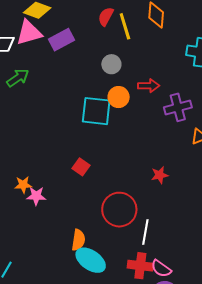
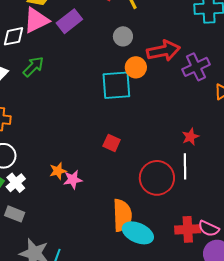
red arrow: (149, 86) -> (163, 51), size x1.5
white line: (145, 232) -> (185, 166), moved
orange semicircle: (78, 240) -> (122, 215), size x1.5

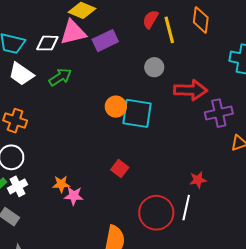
orange circle: (136, 67) -> (116, 107), moved

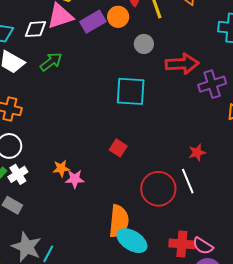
orange circle: (116, 107) -> (118, 17), moved
white line: (186, 208) -> (188, 181), turned -30

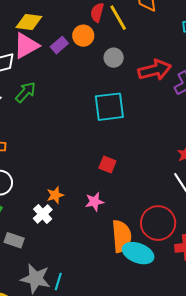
purple rectangle: (93, 22) -> (59, 45), size x0.7
white cross: (18, 174) -> (43, 214), moved
pink star: (75, 179) -> (94, 202), moved
red circle: (158, 189) -> (158, 223), moved

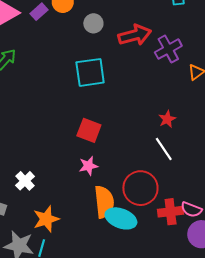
red square: (107, 164) -> (89, 130), size x1.4
orange star: (55, 195) -> (46, 219), moved, size x1.5
pink star: (94, 202) -> (88, 166), moved

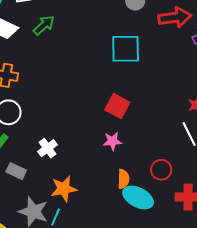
red circle: (140, 188) -> (161, 170), size x0.6
orange semicircle: (104, 202) -> (123, 179), size x0.6

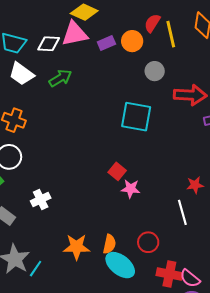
red square: (117, 106) -> (117, 171), size x0.7
pink star: (112, 141) -> (131, 189), moved
orange star: (64, 189) -> (77, 247), moved

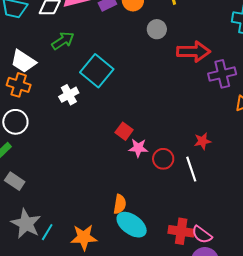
white trapezoid: (21, 74) -> (23, 61), moved
cyan square: (136, 117) -> (97, 71), moved, turned 32
white cross: (41, 199) -> (69, 95), moved
red circle: (148, 242) -> (163, 159), moved
orange star: (77, 247) -> (84, 237), moved

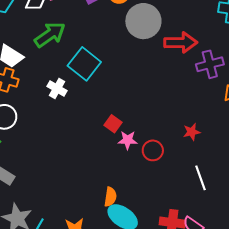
gray circle: (157, 29) -> (143, 21), size x1.8
green arrow: (63, 41) -> (50, 35), size x1.4
white cross: (69, 95) -> (57, 89), turned -30
white line: (191, 169) -> (200, 178), moved

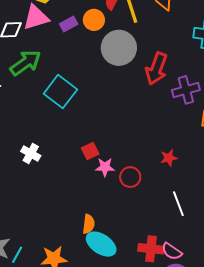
red arrow: (181, 43) -> (156, 69), turned 112
white cross: (57, 89) -> (31, 154), moved
red square: (113, 124) -> (90, 151), turned 30

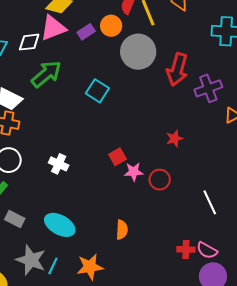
cyan square: (60, 92) -> (97, 91), moved, size x0.7
red star: (169, 158) -> (174, 139), moved
cyan ellipse: (101, 244) -> (60, 225), moved
red cross: (151, 249) -> (186, 249), size x0.7

